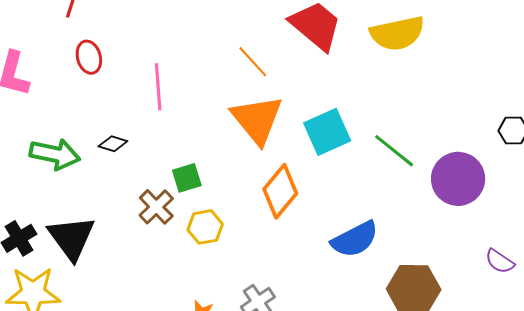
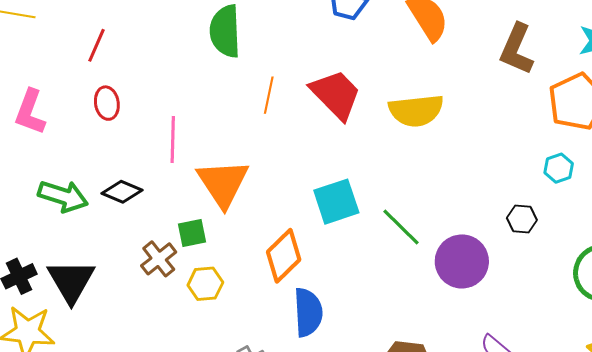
orange line: (253, 62) -> (269, 95), moved, turned 48
orange triangle: (257, 120) -> (223, 183), moved
black diamond: (113, 144) -> (122, 192), size x1.4
blue semicircle: (355, 239) -> (308, 312), moved, turned -72

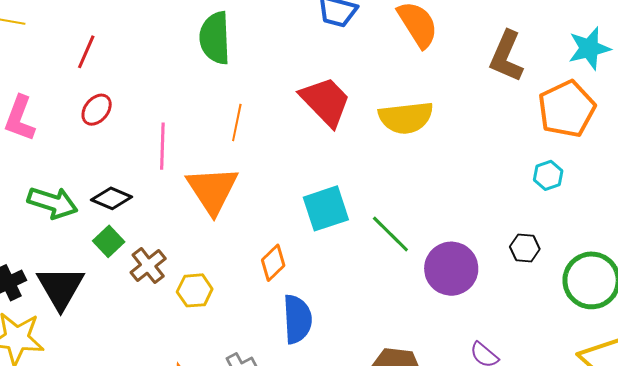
orange line: (269, 95) -> (237, 122), moved
red ellipse: (107, 103) -> (97, 110), turned 48
black hexagon: (522, 219) -> (525, 248), moved
green square: (192, 233) -> (109, 241), moved, turned -32
orange diamond: (284, 256) -> (273, 263), size x0.7

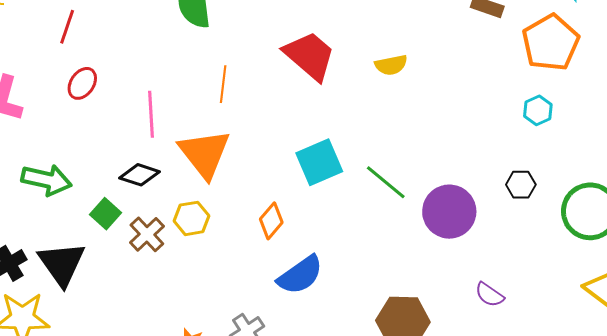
yellow semicircle: (406, 118) -> (391, 65), size x0.6
black diamond: (112, 198) -> (139, 175), moved
yellow hexagon: (195, 290) -> (192, 218), moved
blue semicircle: (297, 319) -> (300, 275), turned 63

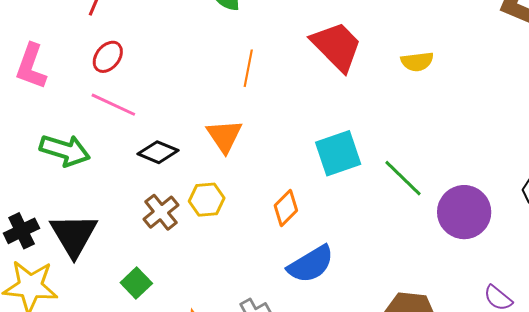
pink line: (151, 114) -> (113, 105), moved, turned -66
orange triangle: (205, 154) -> (224, 136), size x0.7
green square: (105, 214) -> (136, 283), moved

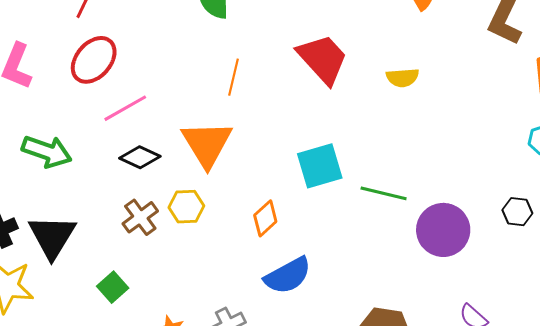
red ellipse: (108, 57) -> (94, 60), size x1.5
pink line: (113, 105) -> (125, 108), moved, turned -57
orange triangle: (224, 136) -> (207, 144), size x1.4
green line: (403, 178) -> (384, 193), turned -33

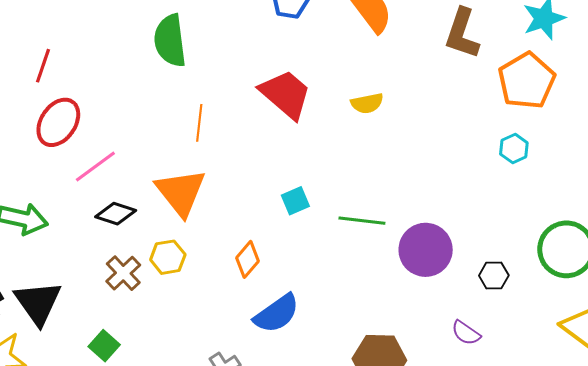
cyan square: (320, 166) -> (295, 201), size x0.6
black hexagon: (517, 212) -> (494, 275), moved

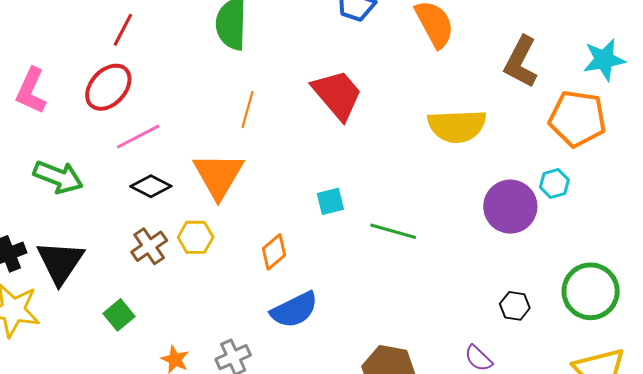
red line: (43, 66) -> (123, 30), moved
orange pentagon: (527, 81) -> (577, 119), turned 30
yellow semicircle: (367, 103) -> (457, 126), moved, size x1.8
purple circle: (426, 250) -> (510, 207), moved

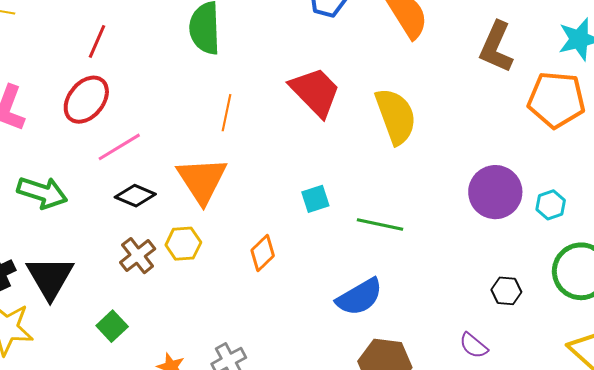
yellow semicircle: (457, 126) -> (396, 116), moved, turned -104
cyan hexagon: (554, 184) -> (551, 205), moved
blue semicircle: (294, 310) -> (359, 297), moved

